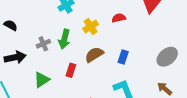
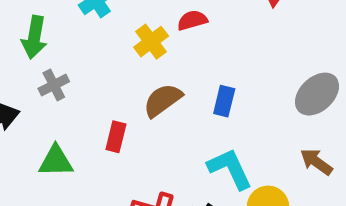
red semicircle: (119, 18) -> (192, 20), moved
green arrow: (64, 39) -> (34, 37), moved
green triangle: (42, 80) -> (56, 161), turned 36

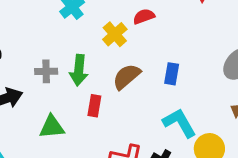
green arrow: (34, 37) -> (79, 70), moved
gray cross: (54, 85) -> (46, 71), turned 30

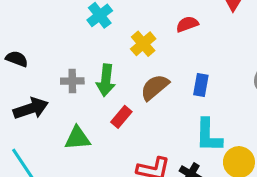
red semicircle: (144, 16) -> (187, 24), moved
red rectangle: (94, 106) -> (121, 117), turned 30
cyan L-shape: (179, 123) -> (209, 135), turned -150

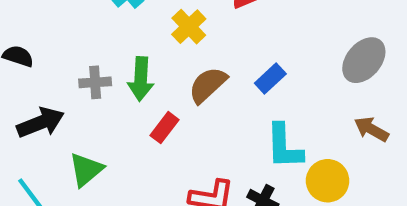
blue rectangle: (201, 85) -> (270, 78), turned 40
green triangle: (78, 138) -> (86, 170), moved, turned -32

